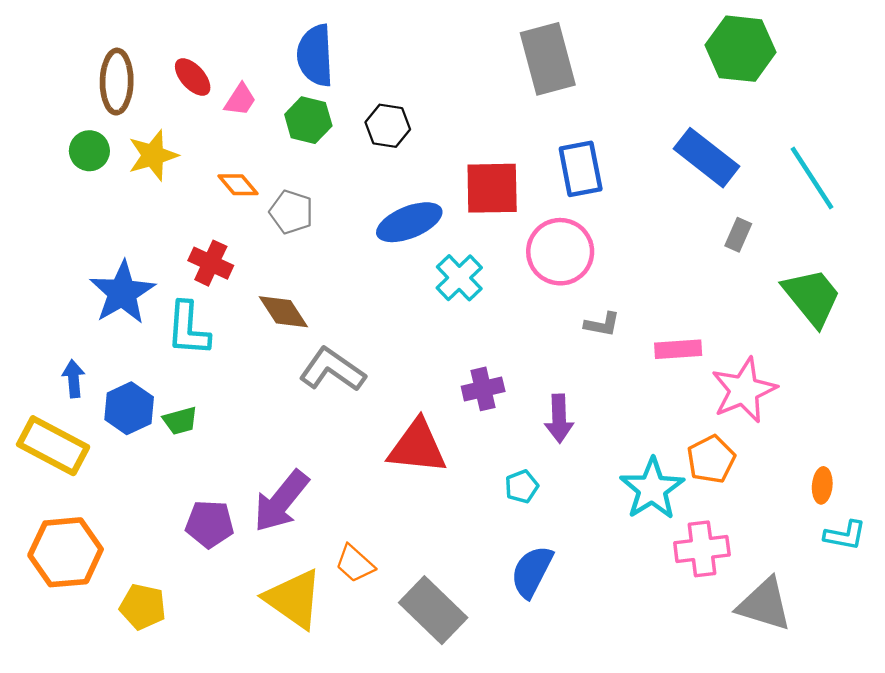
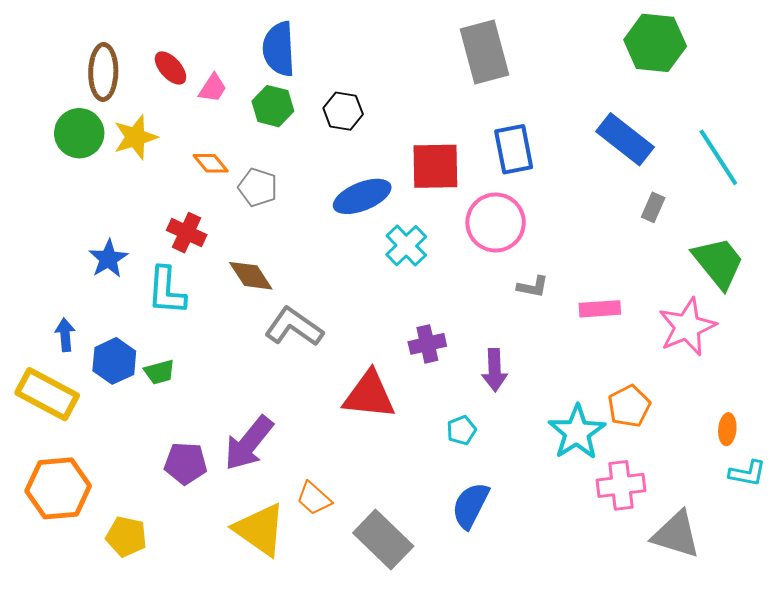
green circle: (89, 151) -> (79, 133), size x1.4
blue star: (122, 293) -> (108, 259), size x0.7
pink star: (744, 390) -> (687, 327), moved

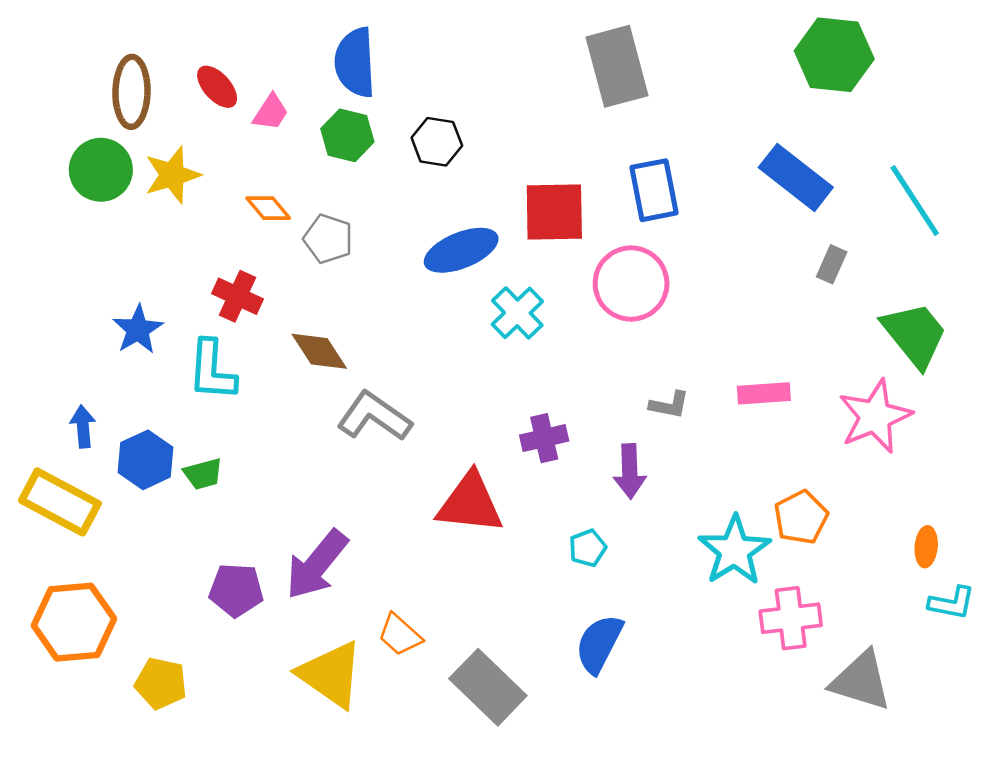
gray L-shape: (533, 287) -> (669, 405), moved

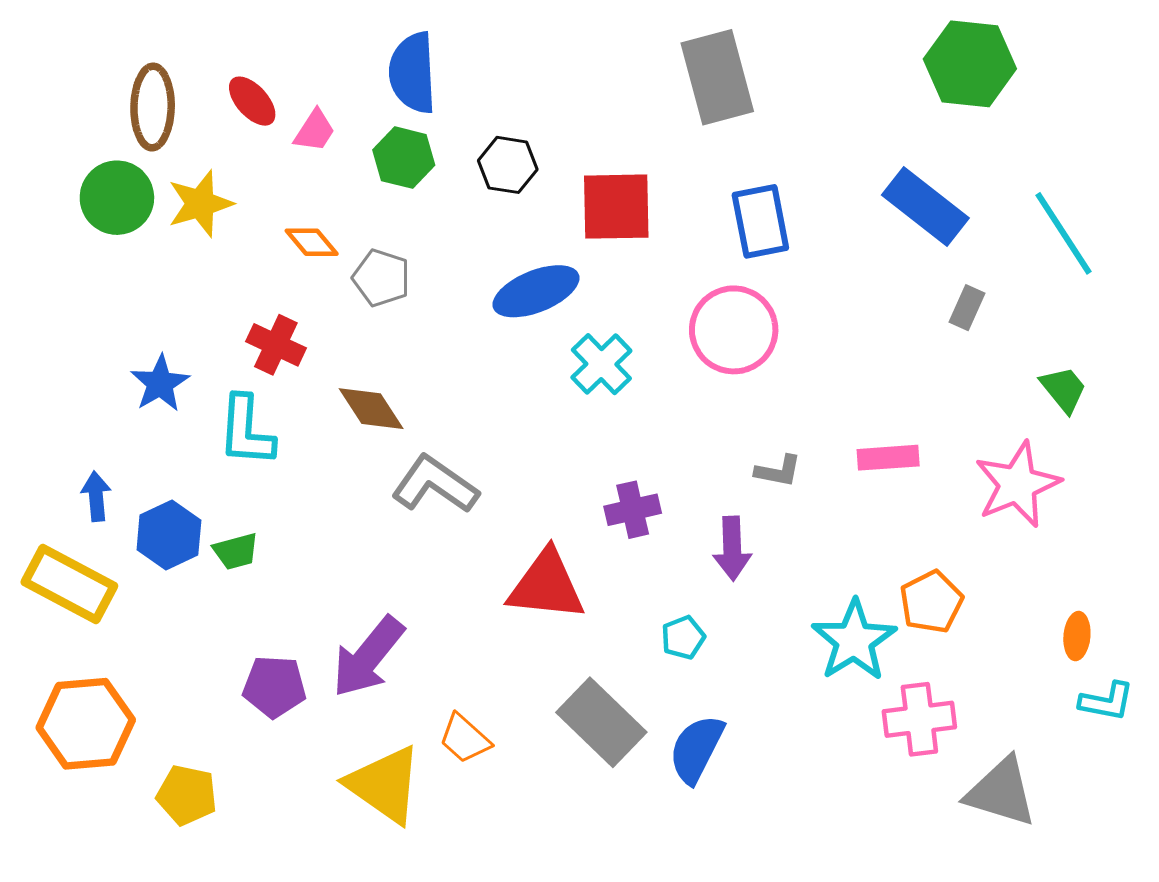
red square: (554, 212) -> (616, 207), moved
green trapezoid: (915, 335) -> (1064, 389), size x0.6
gray rectangle: (488, 687) -> (601, 722), moved

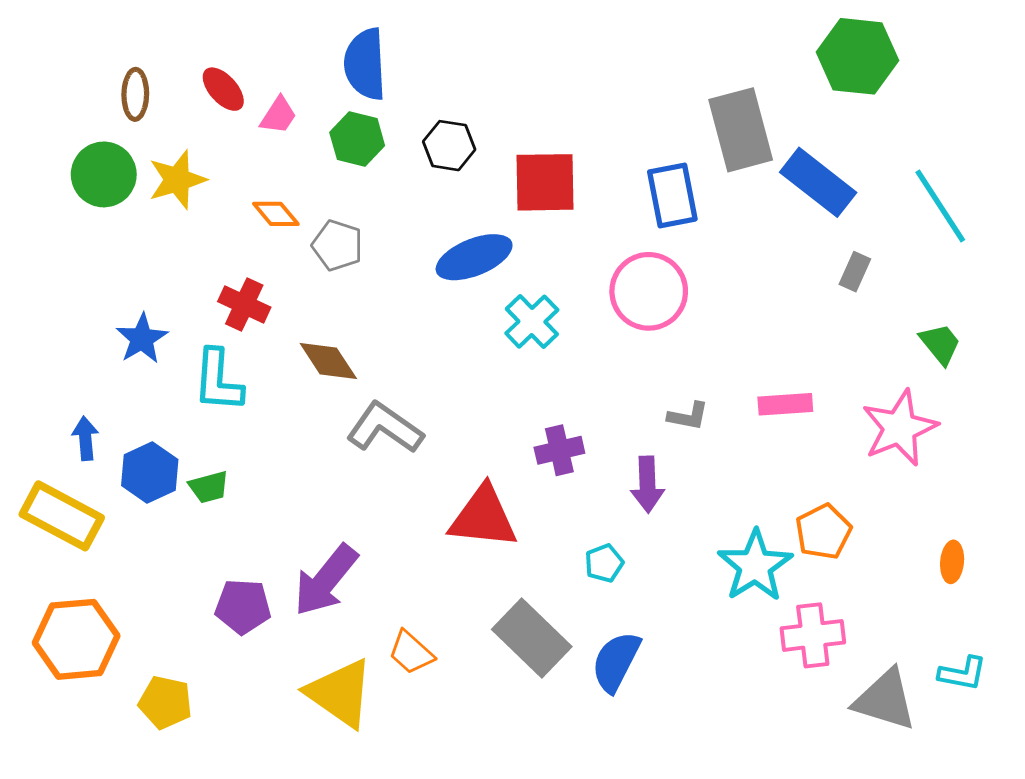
gray rectangle: (717, 77) -> (741, 130), moved
brown ellipse: (153, 107) -> (135, 94), size x0.7
cyan L-shape: (1107, 701) -> (963, 673), moved

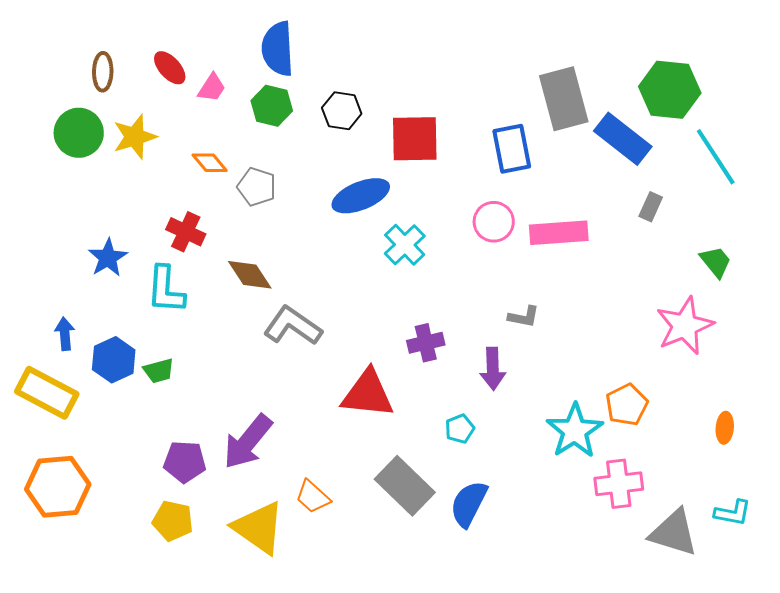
green hexagon: (858, 56) -> (670, 90), moved
pink circle: (649, 291) -> (494, 222), size x0.7
pink rectangle: (785, 404) -> (559, 233), moved, size x1.4
yellow pentagon: (165, 702) -> (173, 521), moved

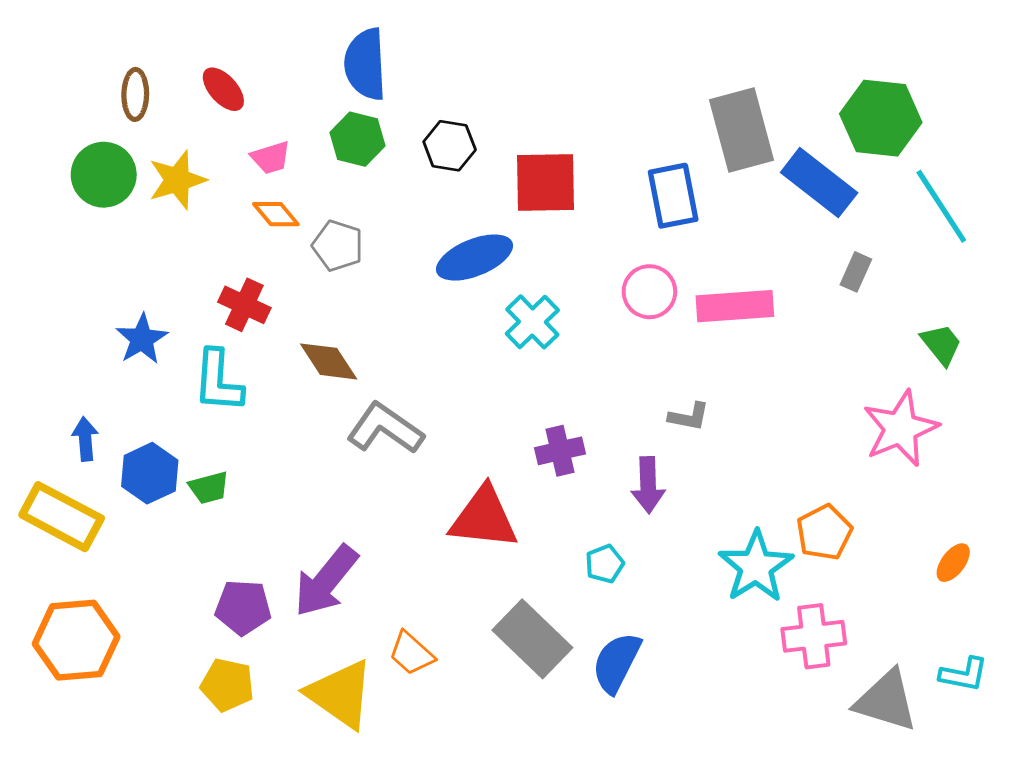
pink trapezoid: (212, 88) -> (271, 158), moved, turned 40
orange ellipse: (725, 428) -> (953, 563), turned 32

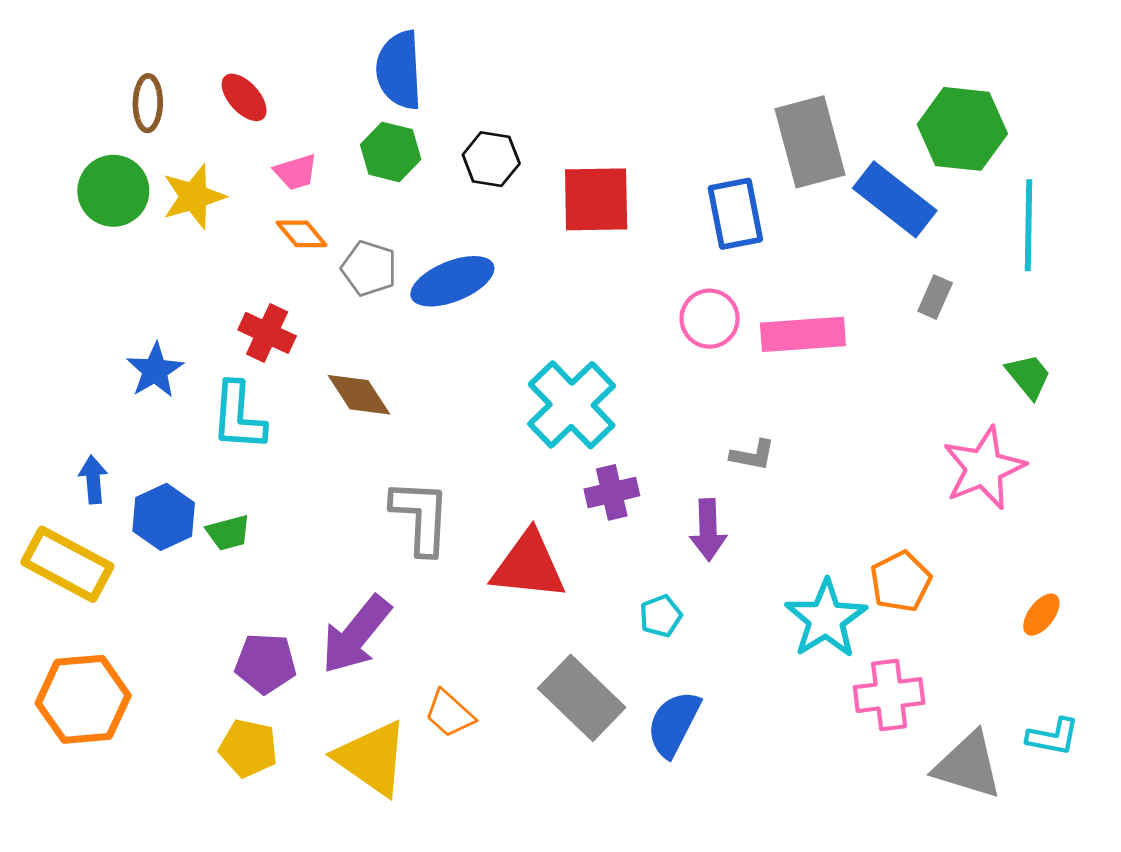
cyan line: (941, 206) -> (1028, 225), turned 34
blue ellipse: (475, 258) -> (452, 281), moved
cyan cross: (532, 322) -> (572, 405), moved, size x1.5
gray L-shape: (385, 428) -> (421, 517), moved, turned 58

